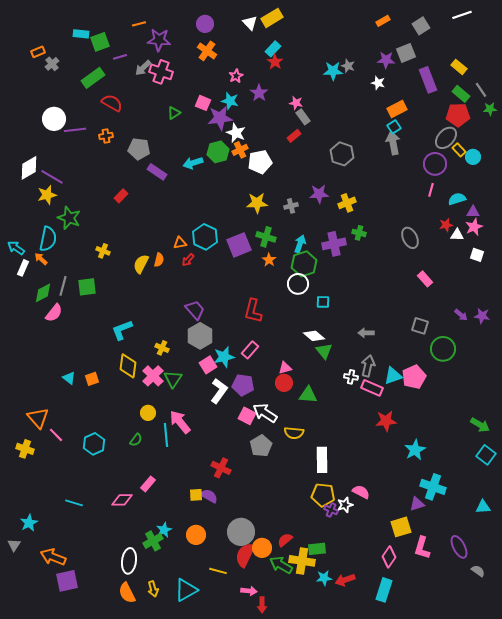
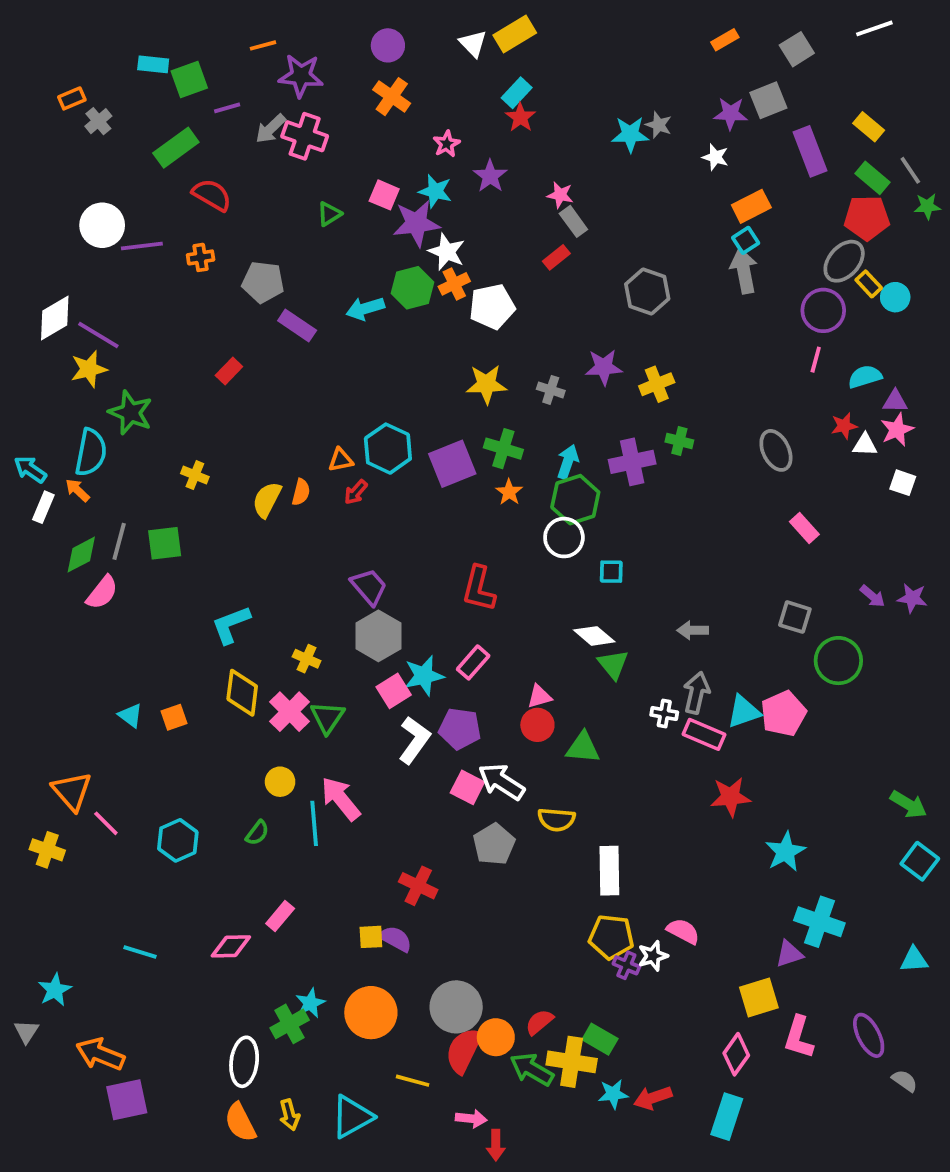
gray cross: (291, 206) -> (551, 390), turned 32
orange circle: (196, 535) -> (371, 1013), size x1.4
green rectangle: (317, 549) -> (600, 1039), turned 36

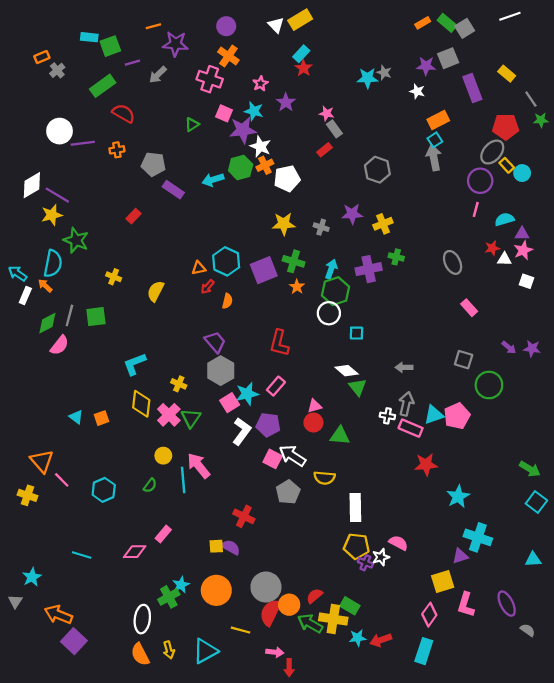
pink cross: (305, 136) -> (210, 79), moved
green rectangle: (872, 178) -> (447, 23), moved
orange semicircle: (301, 492) -> (227, 301), moved
purple square: (127, 1100) -> (74, 641), turned -35

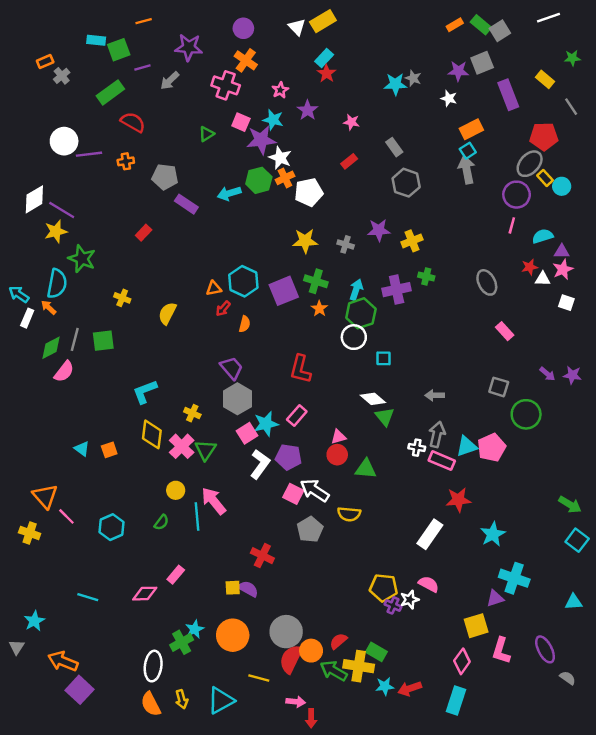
orange line: (153, 26) -> (144, 21), moved
green star: (541, 120) -> (572, 58), moved
gray rectangle: (334, 129) -> (394, 147), moved
white rectangle: (355, 508) -> (430, 534), moved, turned 36

